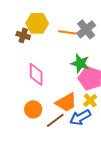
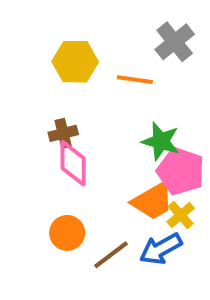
gray cross: (86, 29) -> (175, 42), moved
brown cross: (23, 35) -> (63, 133), moved, turned -32
orange trapezoid: (66, 102) -> (153, 201), moved

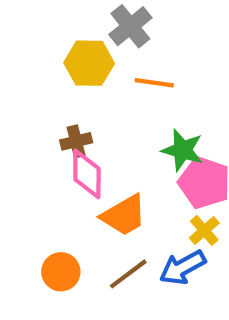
gray cross: (175, 42) -> (130, 26), moved
orange trapezoid: (153, 201) -> (124, 215), moved
orange circle: (67, 233) -> (61, 272), moved

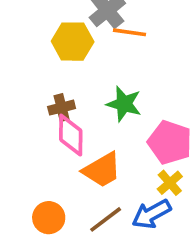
orange line: (154, 83) -> (129, 32), moved
green star: (183, 150) -> (124, 104), moved

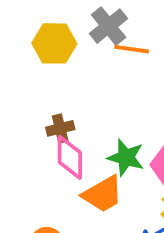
yellow hexagon: (73, 42) -> (54, 43), moved
green star: (124, 104) -> (126, 157), moved

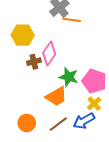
yellow hexagon: (54, 43) -> (23, 35), moved
pink diamond: (70, 157) -> (49, 54), moved, turned 35

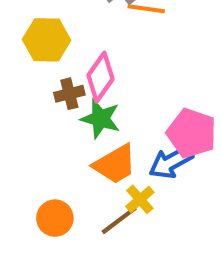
green star: (69, 77) -> (100, 119), moved
yellow cross: (94, 104) -> (140, 199), moved
blue arrow: (84, 121) -> (171, 162), moved

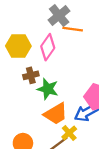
pink diamond: (100, 77) -> (48, 47), moved

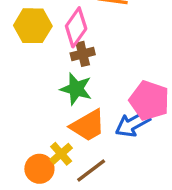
brown cross: (31, 75) -> (83, 54), moved
yellow cross: (69, 133) -> (61, 154), moved

